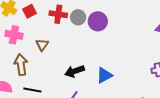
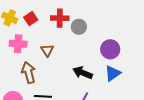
gray circle: (78, 17) -> (79, 27), moved
purple circle: (98, 21) -> (110, 49), moved
black arrow: (75, 71) -> (83, 73), turned 48

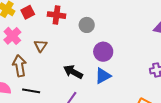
gray circle: (79, 27) -> (87, 25), moved
pink cross: (18, 44) -> (12, 36), turned 36

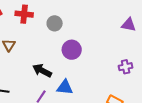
blue triangle: (103, 76) -> (65, 87), moved, turned 36

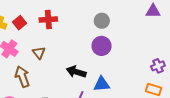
gray circle: (55, 23) -> (102, 21), moved
purple cross: (126, 67) -> (158, 66), moved

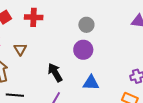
black arrow: (76, 72) -> (55, 73), turned 36
blue triangle: (102, 84) -> (91, 83), moved

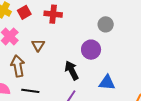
purple circle: (83, 50) -> (91, 50), moved

